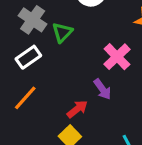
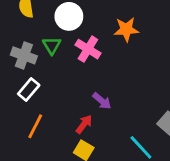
green triangle: (62, 32) -> (52, 45), moved
pink cross: (117, 57) -> (88, 49), moved

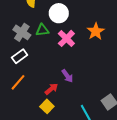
orange star: (126, 29) -> (96, 31), turned 30
green triangle: (52, 45) -> (42, 30), turned 40

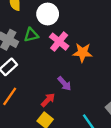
orange star: (96, 31) -> (82, 53), moved, turned -30

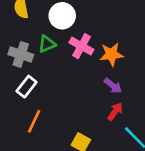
purple arrow: (64, 84) -> (113, 86), moved
red arrow: (48, 100) -> (115, 112), moved

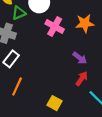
green triangle: (47, 44) -> (19, 13), moved
orange star: (111, 54) -> (85, 23), moved

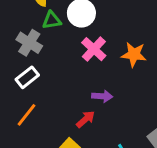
purple arrow: (80, 58) -> (102, 96), moved, turned -48
red arrow: (82, 79) -> (85, 119), moved

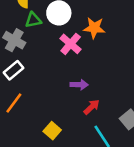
orange star: (134, 54) -> (94, 28), moved
red arrow: (85, 119) -> (92, 107), moved

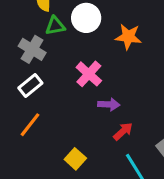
pink cross: (71, 44) -> (89, 74), moved

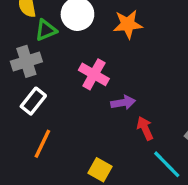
gray cross: (32, 49) -> (26, 61), turned -36
red arrow: (123, 131) -> (145, 128), turned -60

